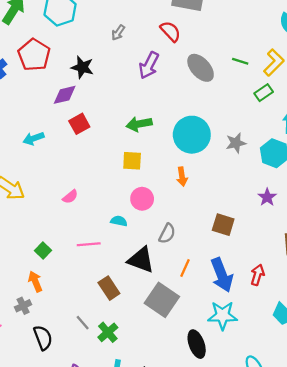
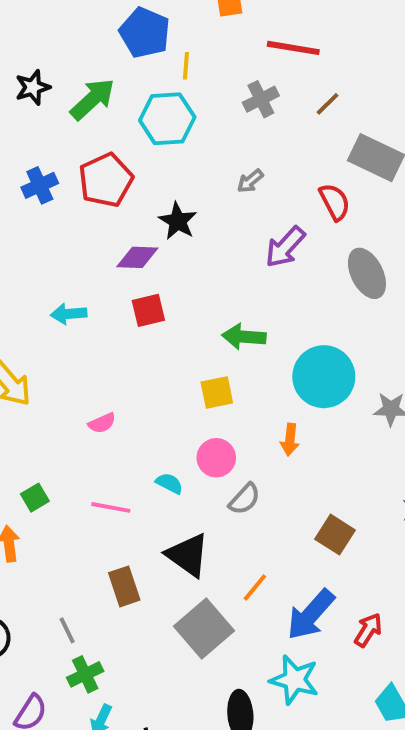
yellow square: (132, 161) -> (217, 392), turned -30
gray semicircle: (167, 234) -> (245, 499), moved
blue arrow: (222, 275) -> (311, 615), turned 48
green cross: (108, 332) -> (85, 674), moved

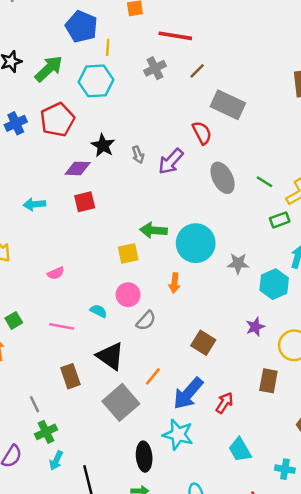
gray arrow: (250, 181) -> (138, 155), moved, turned -70
green arrow: (244, 337) -> (154, 230), moved

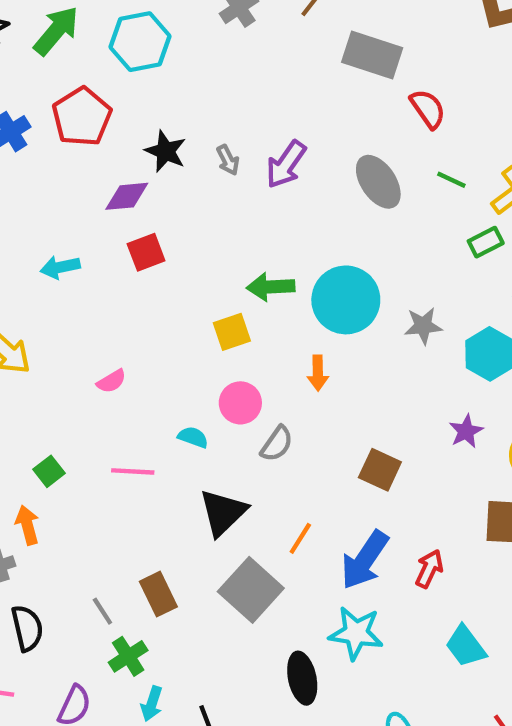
red semicircle: (202, 133) -> (428, 109), moved
black triangle: (110, 356) -> (223, 512), turned 48
brown rectangle: (70, 376) -> (158, 594), moved

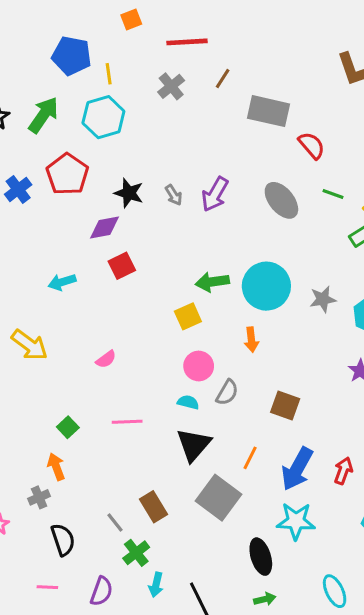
cyan semicircle: (193, 437) -> (188, 402), moved
brown square: (380, 470) -> (285, 406), moved

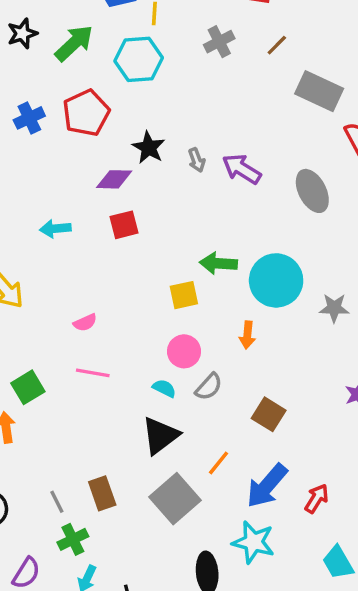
purple arrow: (215, 194) -> (242, 169), turned 80
pink line: (127, 422) -> (93, 373), moved
green square: (68, 427) -> (28, 387), size x1.4

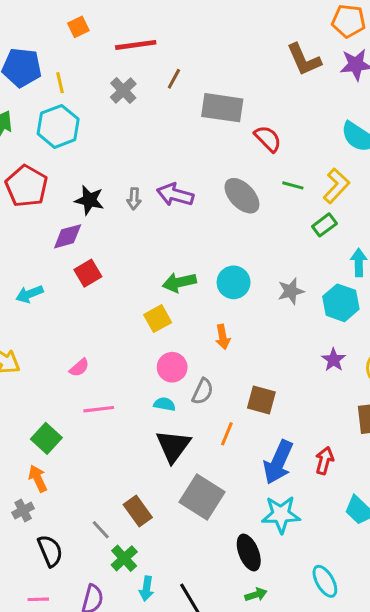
gray arrow: (197, 160) -> (134, 199), turned 40
cyan circle: (276, 280) -> (234, 282), size x0.7
orange line: (218, 463) -> (227, 434), moved

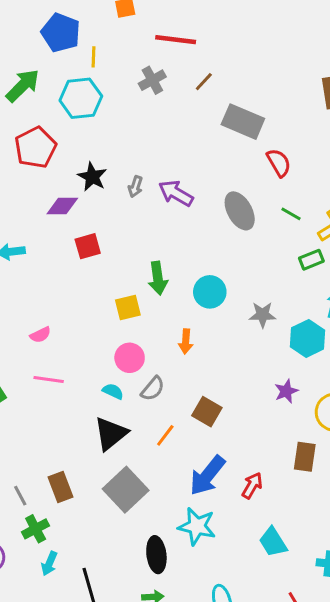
red square: (88, 273) -> (88, 246), moved
green arrow: (179, 282) -> (158, 278), turned -100

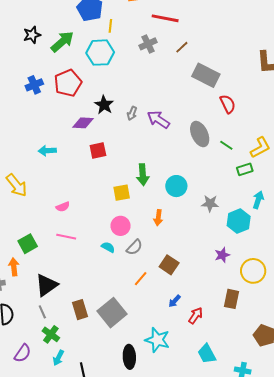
green line: (291, 214) -> (226, 145), moved
black triangle: (111, 434) -> (46, 285), moved
blue arrow: (207, 476) -> (175, 301), moved, size x0.5
brown rectangle: (61, 487) -> (80, 310), moved
green cross: (36, 529) -> (51, 334), turned -30

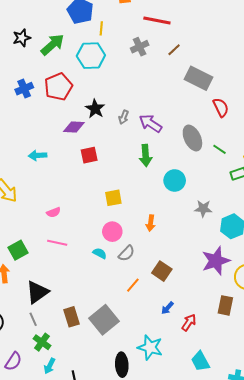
green arrow: (143, 175) -> (146, 155), moved
cyan circle: (176, 186) -> (175, 180), moved
purple star: (222, 255) -> (216, 261), size x1.8

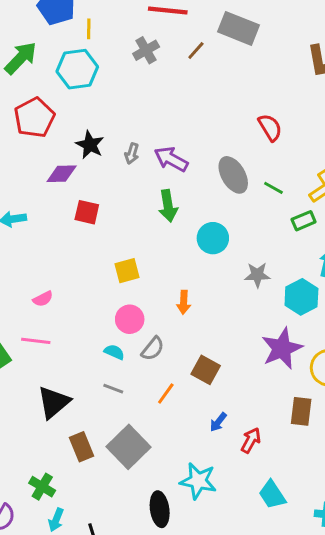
gray rectangle: (198, 78) -> (239, 28), moved
red square: (89, 155) -> (87, 212), turned 30
pink line: (57, 243) -> (36, 341), moved
black triangle: (37, 292) -> (54, 402), moved
gray line: (33, 319) -> (113, 389), moved, turned -40

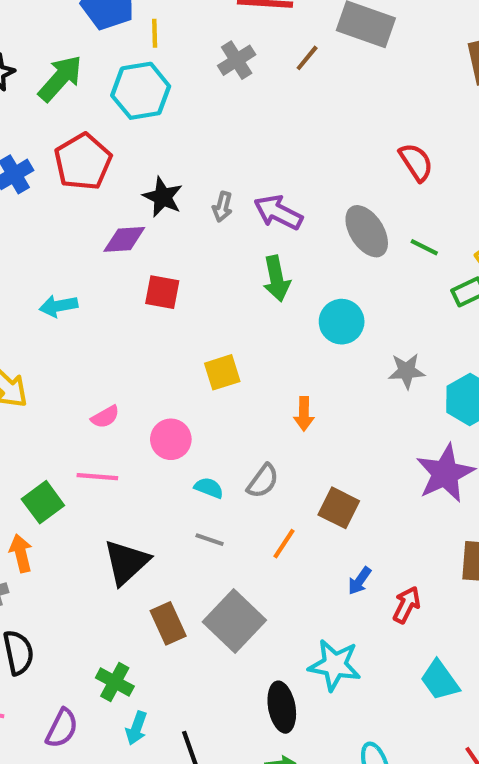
pink circle: (130, 319) -> (171, 439), moved

